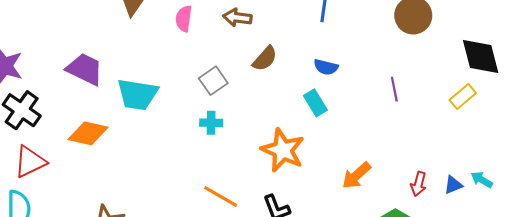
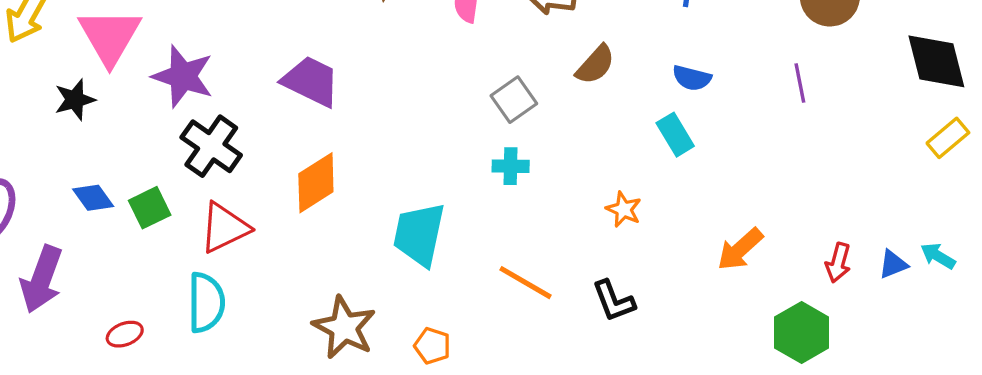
purple line: (394, 89) -> (800, 83), moved
cyan trapezoid: (137, 94) -> (419, 234), moved, turned 93
yellow rectangle: (463, 97) -> (948, 138), moved
orange diamond: (88, 133) -> (316, 183), turned -45
orange star: (283, 150) -> (624, 209), size x0.5

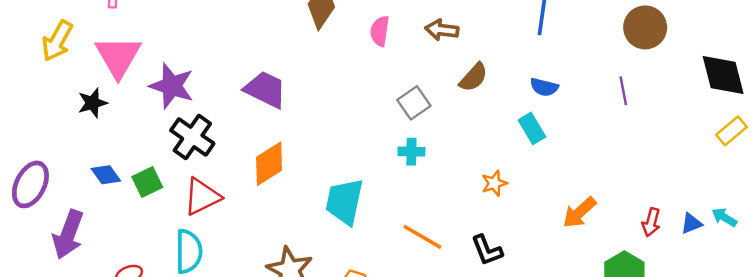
orange star: (624, 209) -> (494, 183), turned 30

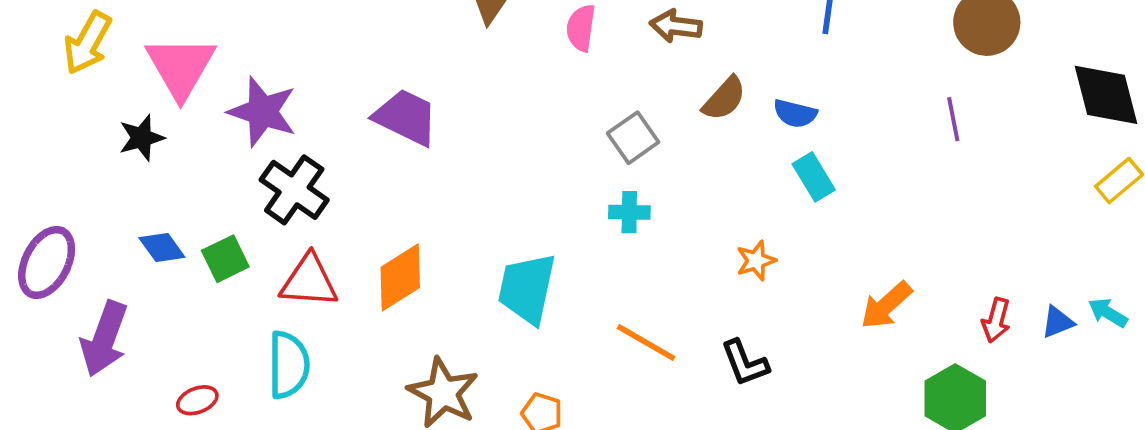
blue semicircle: (544, 87) -> (795, 114), moved
orange diamond: (269, 164) -> (400, 277), moved
red triangle: (202, 197) -> (309, 281), turned 30

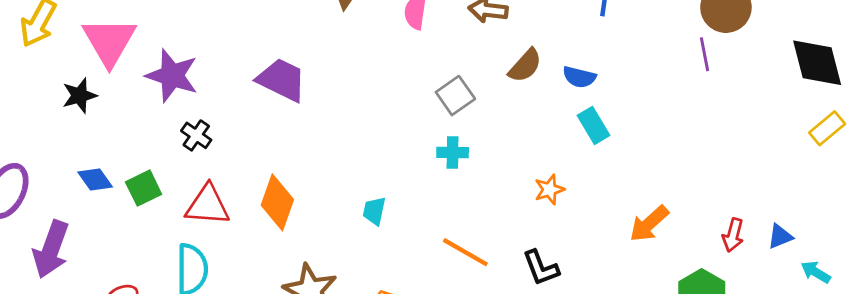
purple line: (953, 119) -> (705, 54), moved
black cross: (294, 190) -> (196, 135), size x0.6
orange diamond: (400, 277) -> (277, 202), turned -38
cyan trapezoid: (527, 289) -> (374, 211), size x0.5
cyan arrow: (1108, 313) -> (816, 272), moved

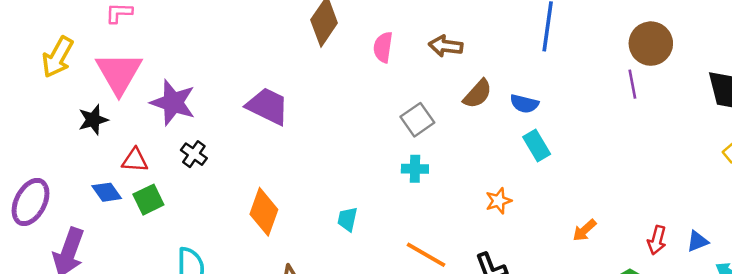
red triangle: (208, 205) -> (135, 160), moved, size x0.7
orange arrow: (649, 224) -> (584, 230), size x0.7

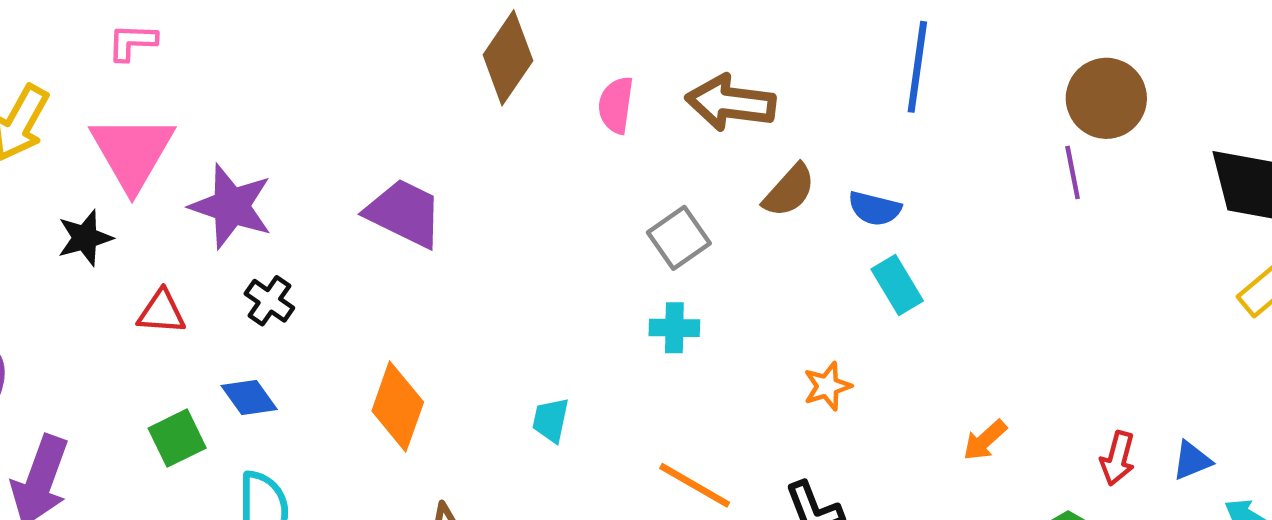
brown arrow: (446, 46) -> (731, 103), size x1.4
blue diamond: (107, 192) -> (249, 398), moved
green square: (148, 200) -> (177, 438), moved

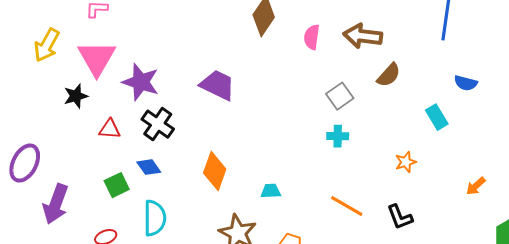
blue semicircle: (875, 209) -> (466, 83), moved
black cross: (269, 301) -> (158, 124), size x1.5
cyan trapezoid: (551, 420) -> (271, 191), moved, turned 75

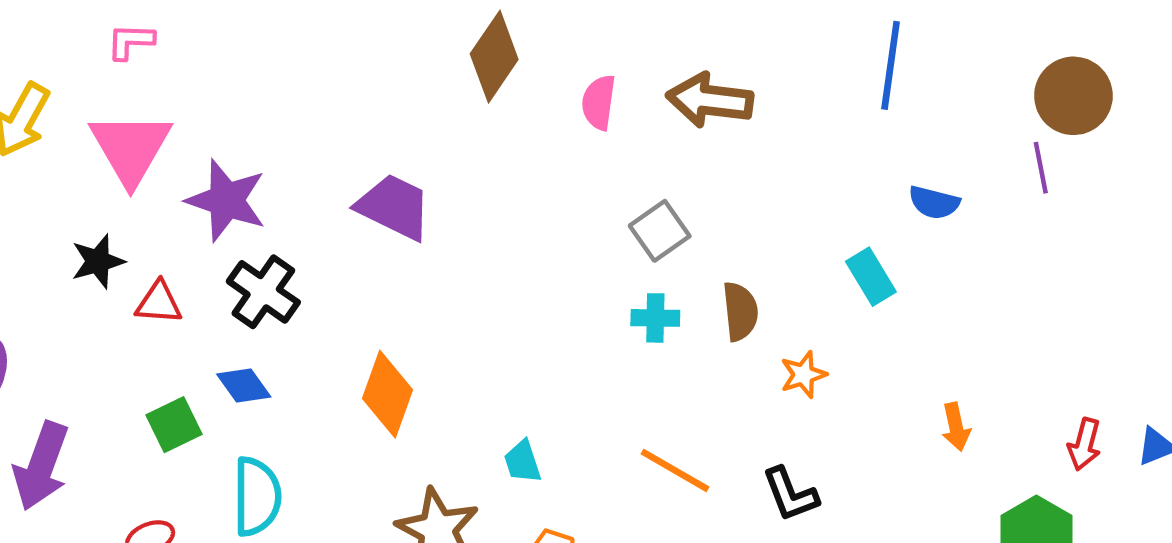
brown semicircle: (389, 75) -> (740, 311), moved, turned -48
black star: (76, 96) -> (98, 261), moved
orange arrow: (476, 186) -> (956, 427), turned -60
cyan trapezoid: (271, 191) -> (522, 462), moved, turned -105

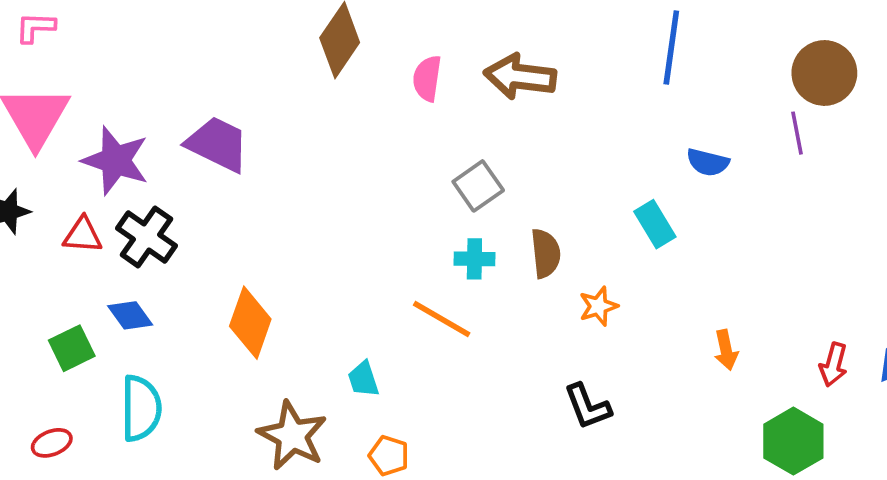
purple trapezoid: (394, 207) -> (218, 144), moved
red triangle: (159, 303) -> (83, 235), moved
orange line: (675, 470) -> (442, 319), moved

